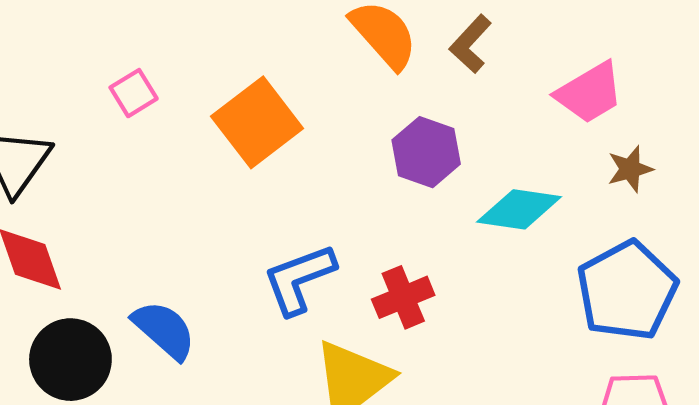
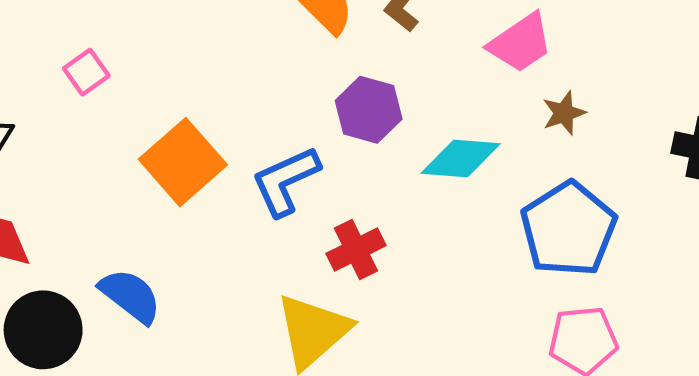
orange square: (257, 122) -> (183, 162), moved
blue L-shape: (299, 279) -> (286, 181), moved

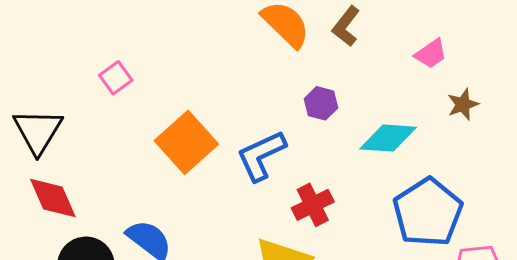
pink trapezoid: (520, 43) -> (431, 54), size x0.7
purple hexagon: (369, 110) -> (321, 103), size x0.7
blue pentagon: (568, 229) -> (428, 212), moved

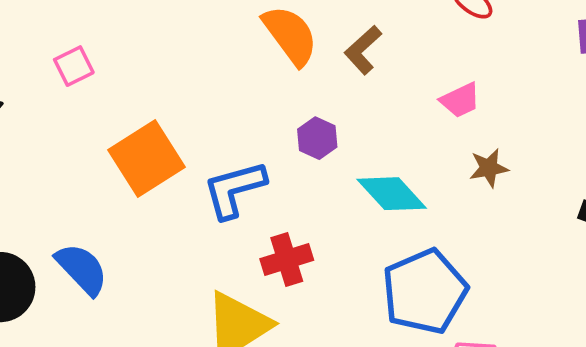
cyan diamond: (388, 138) -> (392, 194), turned 34

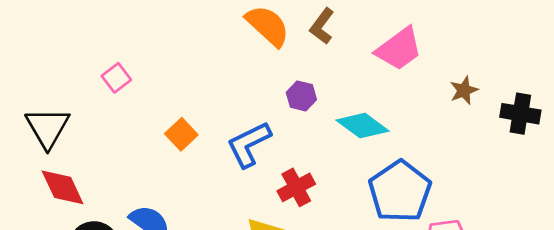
pink trapezoid: (460, 100) -> (399, 49), size x1.6
orange square: (146, 159) -> (181, 134), size x0.6
brown star: (489, 168) -> (464, 90), moved

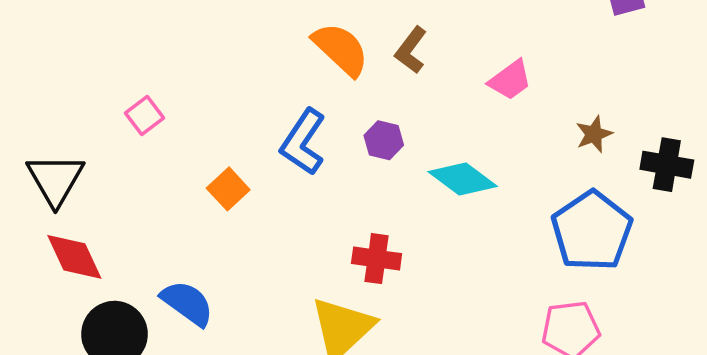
pink trapezoid: (399, 49) -> (510, 80), size x0.7
blue L-shape: (249, 144) -> (303, 142), moved, turned -30
red cross: (296, 187) -> (377, 259), turned 36
blue pentagon: (400, 191) -> (592, 231), moved

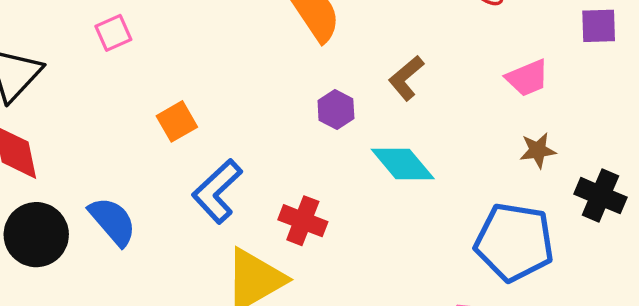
brown L-shape: (411, 50) -> (406, 78), moved
pink trapezoid: (510, 80) -> (527, 78), moved
blue L-shape: (303, 142) -> (217, 191), moved
blue pentagon: (592, 231) -> (514, 242), turned 30

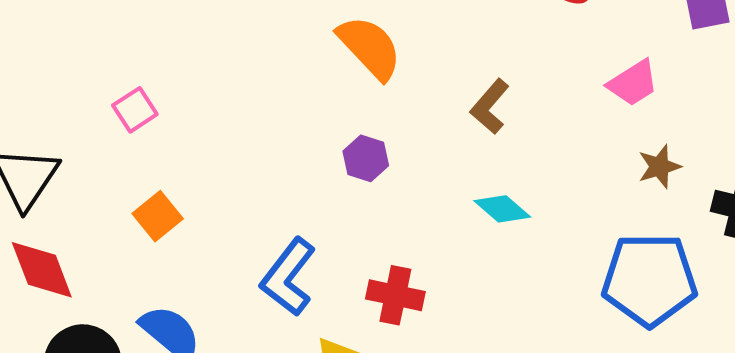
purple hexagon: (336, 110) -> (366, 158), moved
orange square: (177, 121) -> (158, 216), moved
cyan diamond: (403, 164) -> (502, 209), size x0.7

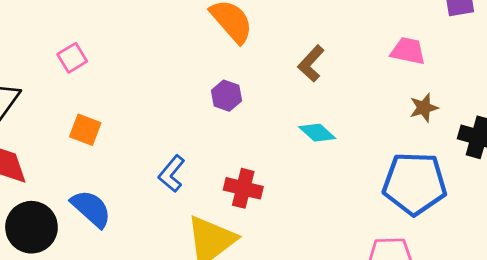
pink trapezoid: (633, 83) -> (408, 51), turned -138
orange square: (158, 216) -> (85, 130), turned -32
blue L-shape: (288, 277) -> (172, 174), size x0.7

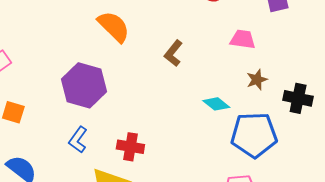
purple hexagon: (226, 96) -> (84, 85), moved, size x2.0
cyan diamond: (317, 133) -> (216, 104), moved

